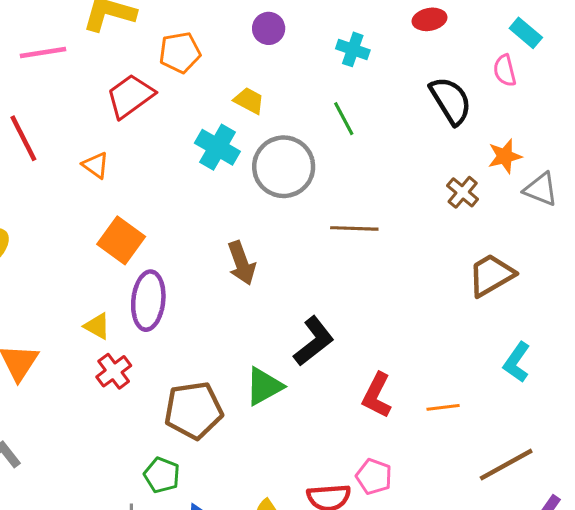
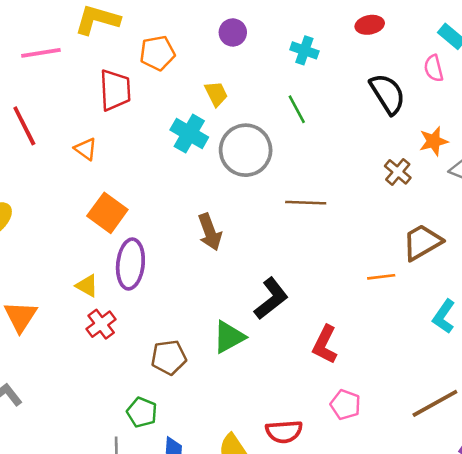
red trapezoid: (130, 96) -> (115, 90), turned 123
yellow trapezoid: (249, 101) -> (216, 94), turned 36
orange line: (443, 407) -> (381, 277), moved
brown pentagon: (193, 410) -> (169, 357), size x0.7
pink pentagon: (374, 477) -> (345, 405), moved

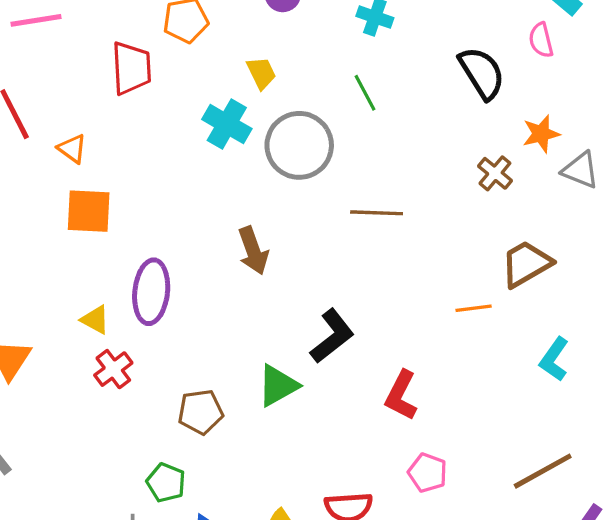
orange triangle: (86, 149) -> (72, 149), moved
orange square: (107, 213) -> (89, 211), moved, turned -33

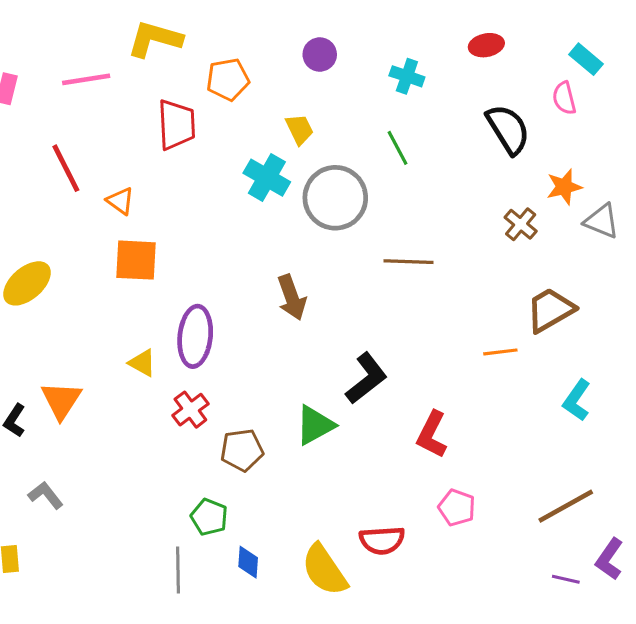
red cross: (113, 369) -> (190, 410), moved

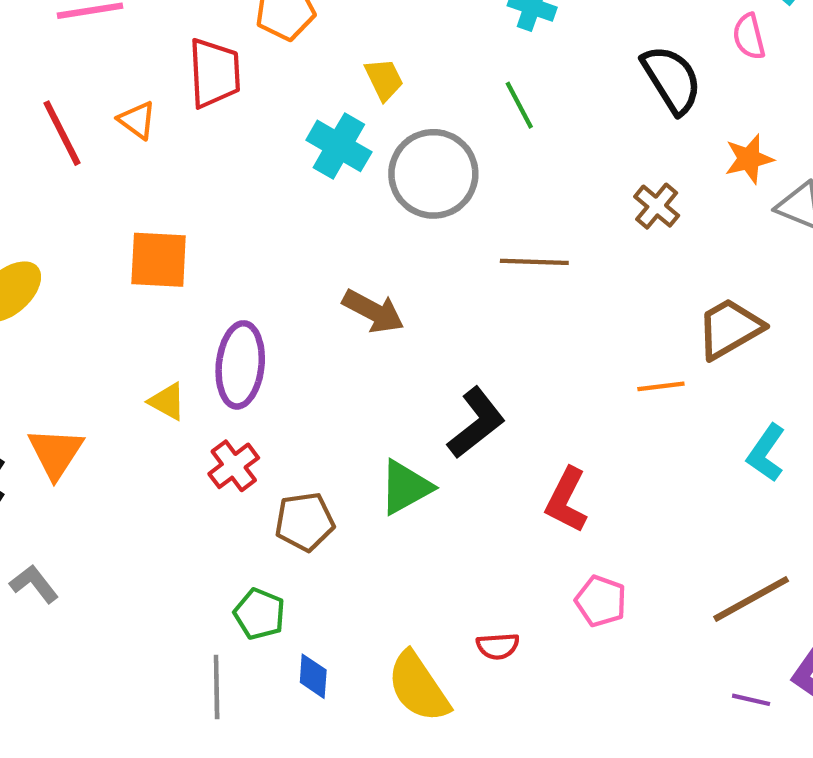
orange triangle: (120, 201) -> (137, 120), moved
brown cross: (521, 224) -> (657, 206), moved
brown arrow: (292, 297) -> (373, 311), turned -42
red semicircle: (382, 540) -> (498, 646), size x0.7

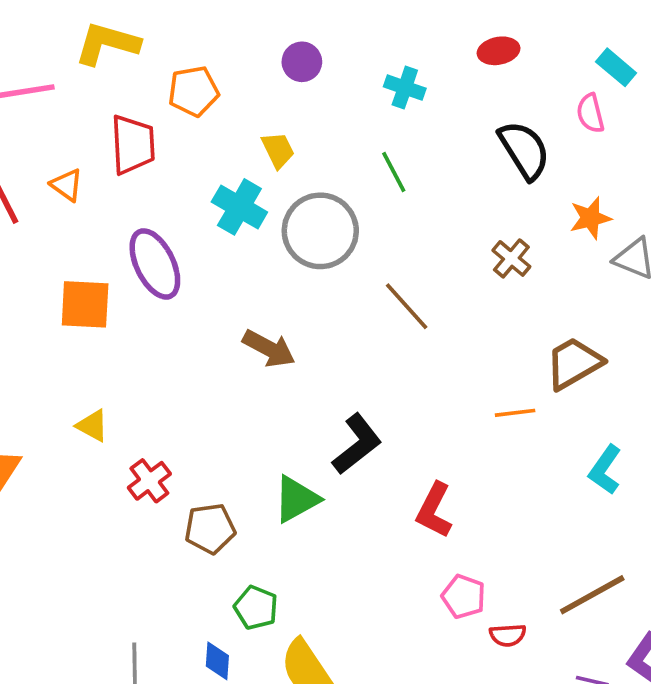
brown line: (534, 262) -> (407, 306), turned 46
purple ellipse: (240, 365) -> (155, 264), moved, turned -32
green pentagon: (259, 614) -> (256, 608), moved
red semicircle: (498, 646) -> (508, 635), moved

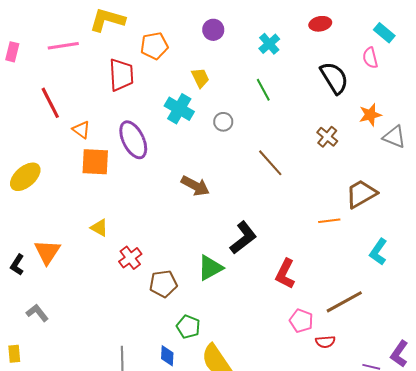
cyan cross: (405, 88) -> (269, 44), turned 30
orange triangle: (67, 185) -> (81, 130), moved
gray circle: (320, 231) -> (223, 122), size x0.5
brown line: (592, 595) -> (344, 302), moved

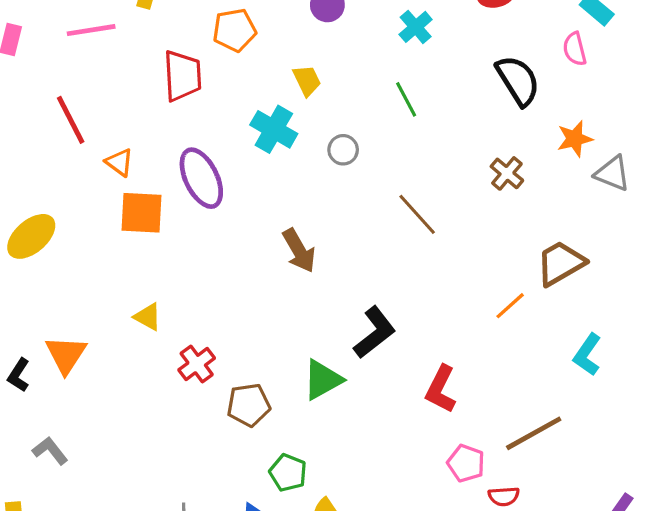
brown arrow: (195, 186) -> (299, 251), turned 32
orange line: (329, 221) -> (510, 306), turned -35

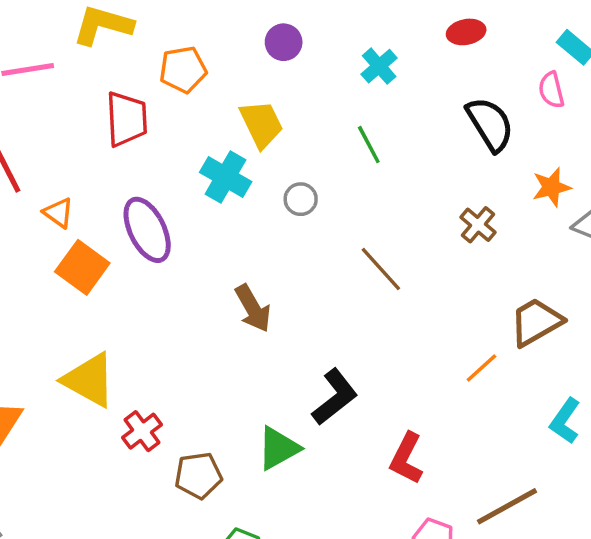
yellow trapezoid: (307, 80) -> (261, 124), size x1.4
orange square: (141, 213) -> (82, 267), turned 33
yellow triangle: (148, 317) -> (89, 380), size x1.8

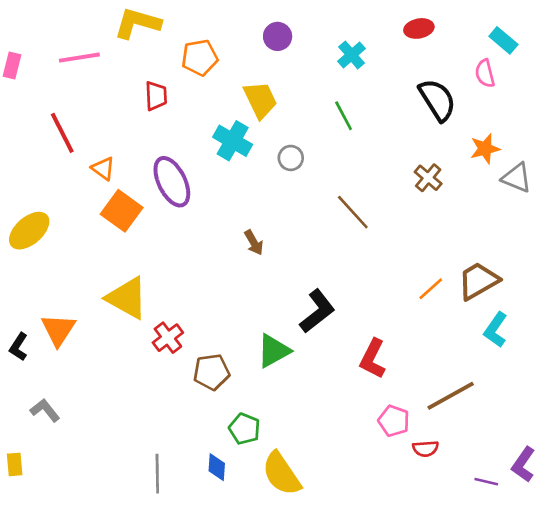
red trapezoid: (127, 119) -> (156, 96), size x0.7
brown arrow: (253, 308) -> (254, 243), size x0.7
brown trapezoid: (536, 322) -> (478, 281), moved

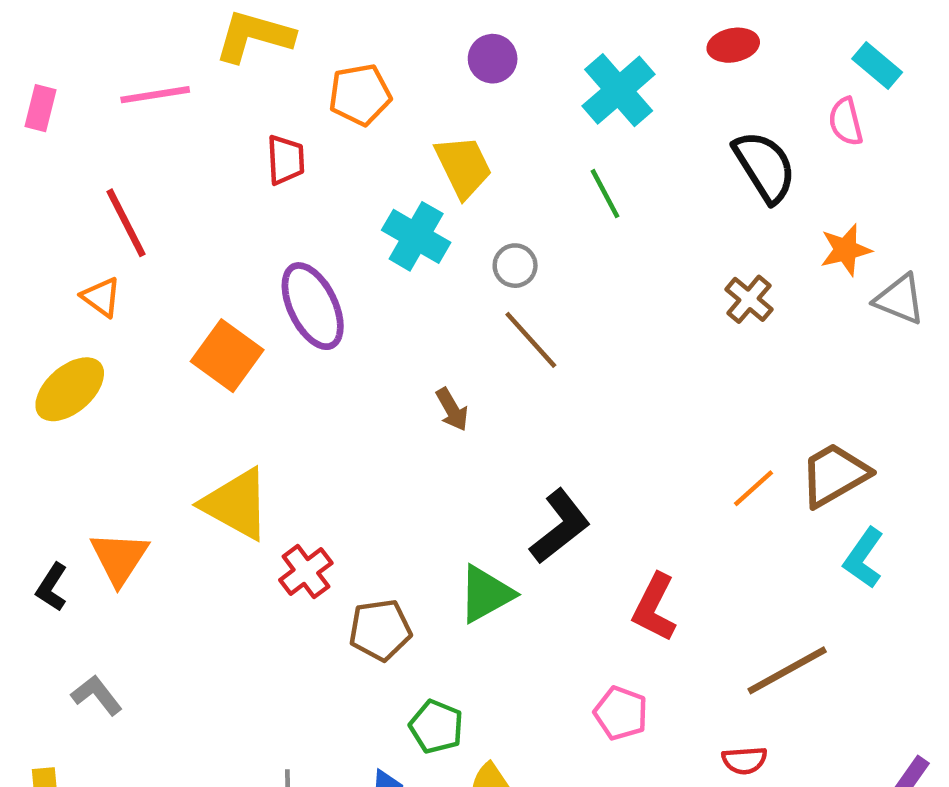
cyan cross: (352, 55) -> (619, 90), size x1.5
orange triangle: (103, 169) -> (101, 297), moved
brown line: (353, 212) -> (531, 340), moved
pink pentagon: (394, 421) -> (621, 713), moved

